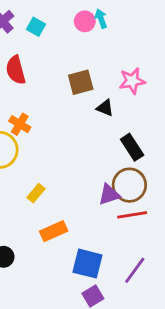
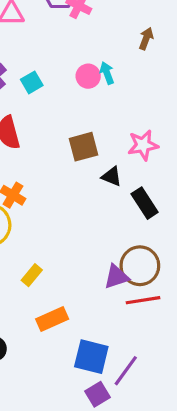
cyan square: (36, 27) -> (32, 82), turned 30
black rectangle: (132, 147) -> (145, 203), moved
purple line: (135, 270) -> (126, 371), moved

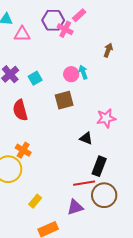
brown square: (83, 147) -> (64, 100), moved
black rectangle: (145, 203) -> (99, 166), moved, turned 54
purple triangle: (116, 277) -> (75, 207), moved
red line: (143, 300) -> (84, 183), moved

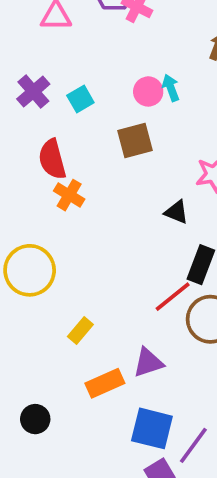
orange cross: (23, 150) -> (69, 195), moved
red line: (84, 183) -> (173, 297), turned -30
purple triangle: (75, 207) -> (148, 363), moved

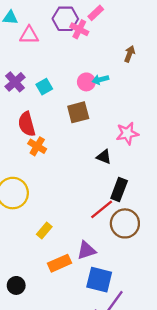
cyan arrow: (171, 88) -> (100, 80), turned -84
blue square: (152, 428) -> (99, 280), moved

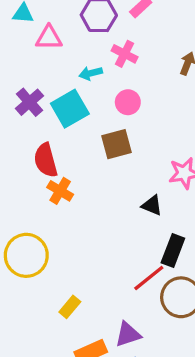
pink cross: (79, 29) -> (125, 54), moved
cyan arrow: (100, 80) -> (91, 73), moved
cyan square: (44, 87) -> (70, 109), size x1.6

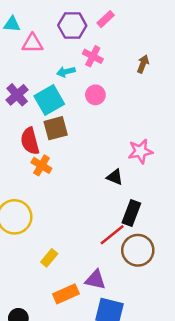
brown square: (117, 144) -> (56, 128), moved
purple triangle: (128, 334) -> (95, 280), turned 30

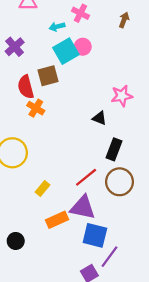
cyan square: (49, 100) -> (66, 51), moved
red line: (112, 235) -> (86, 177), moved
purple triangle: (95, 280) -> (83, 207), size x1.4

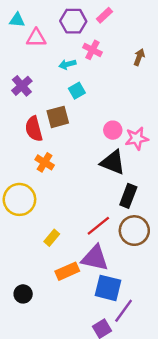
pink circle: (83, 47) -> (113, 130), moved
cyan square: (66, 51) -> (77, 91), size x0.6
orange cross: (36, 108) -> (45, 162), moved
black triangle: (99, 118) -> (113, 162), size x1.6

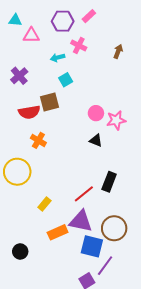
red semicircle: (34, 129) -> (29, 112), turned -85
black triangle: (113, 162) -> (96, 140), size x0.6
black rectangle: (128, 196) -> (109, 182), moved
brown circle: (134, 231) -> (114, 228), moved

